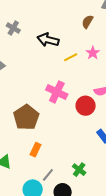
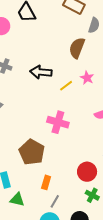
brown semicircle: (87, 22) -> (77, 48), size x1.5
red circle: (86, 106) -> (87, 172), moved
gray line: (48, 175) -> (55, 201), moved

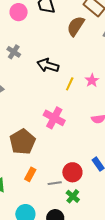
brown semicircle: (77, 48) -> (76, 26), moved
yellow line: (66, 86) -> (70, 84), turned -40
gray line: (55, 201) -> (55, 183), moved, turned 40

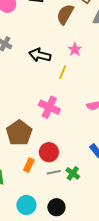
pink star: (92, 80) -> (75, 49), moved
red circle: (72, 172) -> (49, 152), moved
green cross: (73, 196) -> (73, 173), moved

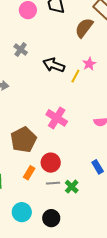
yellow line: (63, 72) -> (75, 76), moved

